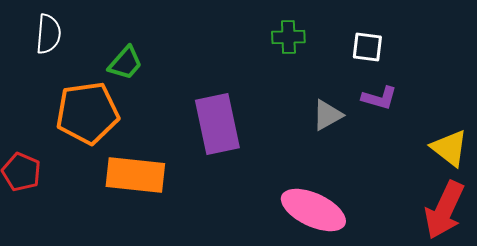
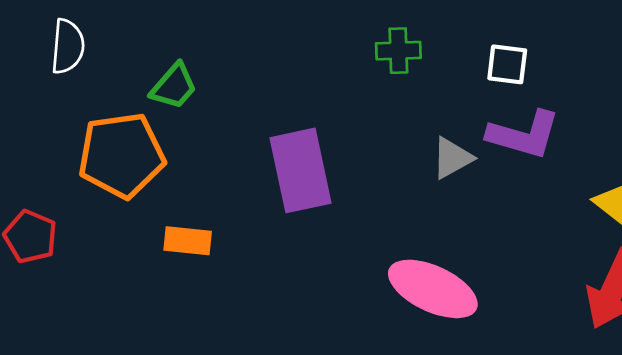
purple L-shape: (379, 98) -> (524, 135), size x1.5
orange rectangle: (135, 175) -> (188, 241), size x0.6

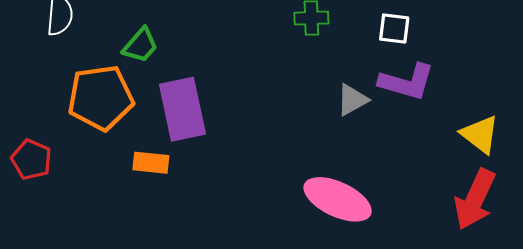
purple rectangle: (301, 170) -> (182, 109), moved

